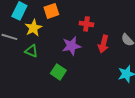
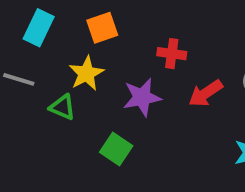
yellow star: (33, 28) -> (86, 73), moved
red arrow: (103, 44) -> (206, 93), turned 42

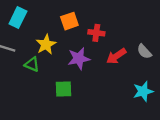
orange square: (102, 28) -> (69, 21), moved
green square: (116, 149) -> (64, 89), turned -36

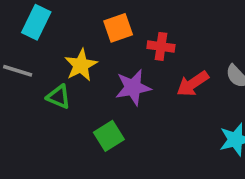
green square: (64, 89) -> (109, 136), turned -30

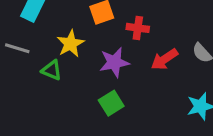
green square: (109, 136) -> (111, 103), moved

